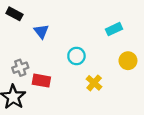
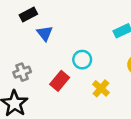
black rectangle: (14, 14) -> (28, 15), moved, turned -56
red rectangle: (41, 81) -> (60, 81), moved, turned -60

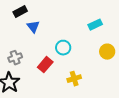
yellow cross: (101, 88) -> (74, 79), moved, turned 32

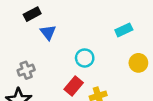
red rectangle: (45, 65) -> (74, 86), moved

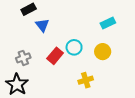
yellow circle: (138, 63) -> (103, 52), moved
red rectangle: (74, 86) -> (55, 56), moved

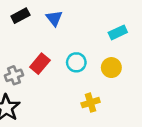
blue triangle: (42, 25) -> (54, 18), moved
red rectangle: (55, 56) -> (40, 64), moved

